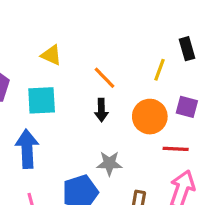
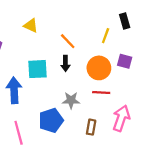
cyan square: (42, 100) -> (38, 69), moved
red line: (176, 149) -> (101, 93), moved

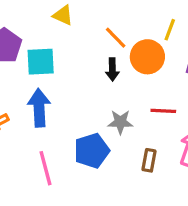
orange circle: (99, 68) -> (147, 57), moved
cyan square: (38, 69) -> (41, 62), moved

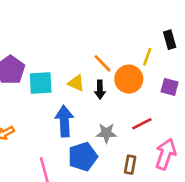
yellow triangle: (63, 15) -> (76, 83), moved
blue arrow: (39, 108) -> (64, 121), moved
red line: (163, 111) -> (142, 124), turned -30

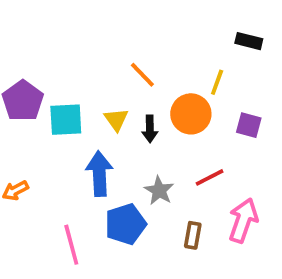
black rectangle: (170, 40) -> (249, 41), moved, turned -60
orange line: (102, 63) -> (142, 75), moved
yellow triangle: (76, 83) -> (116, 120), turned 30
gray star: (106, 133) -> (159, 191), turned 30

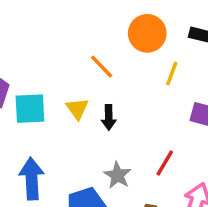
orange circle: (191, 114) -> (147, 33), moved
blue arrow: (99, 174) -> (32, 179), moved
red line: (210, 177) -> (165, 163), turned -32

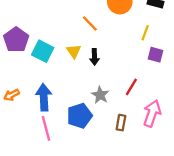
yellow line: (172, 74) -> (145, 33), moved
cyan square: (30, 109) -> (43, 51), turned 30

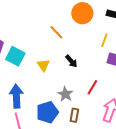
yellow triangle: (74, 51) -> (43, 65), moved
black arrow: (94, 57) -> (71, 61), moved, turned -40
brown rectangle: (121, 123) -> (74, 115), moved

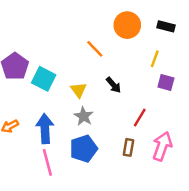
gray star: (65, 94) -> (84, 116), moved
brown rectangle: (74, 115) -> (129, 147), moved

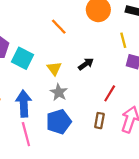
orange line: (95, 49) -> (59, 27), moved
yellow line: (155, 59) -> (123, 40), turned -35
black arrow: (114, 85) -> (86, 64), turned -84

